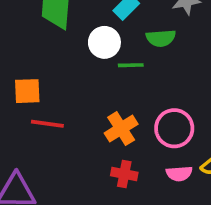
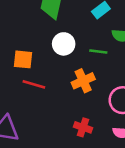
white circle: (104, 42) -> (64, 44), moved
orange cross: (121, 129) -> (83, 81), moved

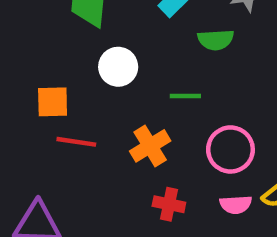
green line: (98, 51) -> (185, 96), moved
orange cross: (83, 81) -> (150, 146), moved

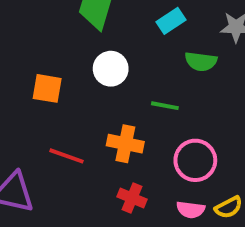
red line: (76, 142) -> (66, 156), moved
orange cross: (150, 146) -> (125, 144), turned 32

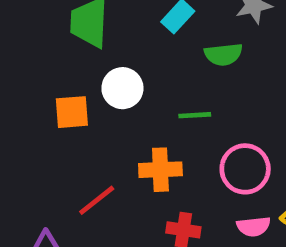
orange square: (47, 88) -> (72, 112), moved
red line: (66, 156) -> (97, 200), turned -44

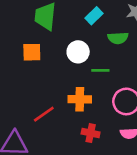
white circle: (122, 88) -> (78, 52), moved
orange square: (72, 112) -> (32, 52), moved

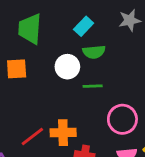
green semicircle: (118, 38) -> (94, 52), moved
orange cross: (80, 99) -> (63, 133), moved

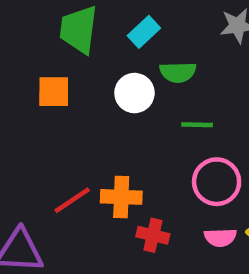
cyan rectangle: (84, 26) -> (144, 32), moved
green line: (93, 86) -> (197, 125), moved

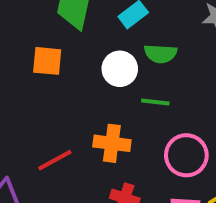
green line: (197, 125) -> (155, 102), moved
orange cross: (121, 197) -> (112, 143), moved

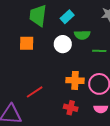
green line: (155, 102) -> (99, 51), moved
orange cross: (112, 143) -> (75, 80), moved

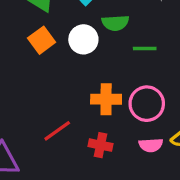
orange square: (27, 43) -> (42, 40), moved, turned -35
red line: (35, 92) -> (57, 131), moved

